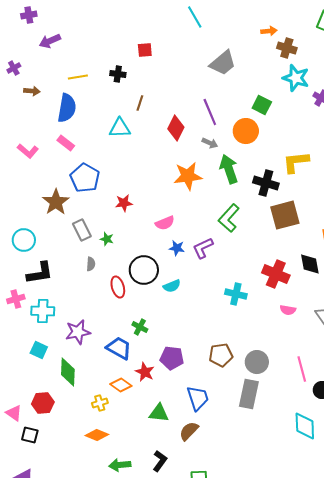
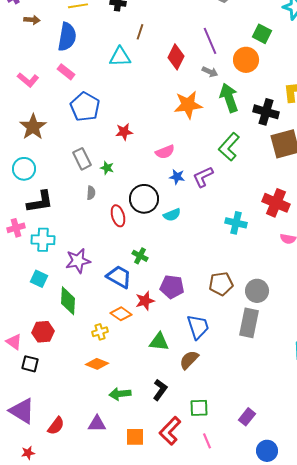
brown star: (56, 202) -> (33, 127), moved
red star: (145, 372) -> (145, 301), turned 30

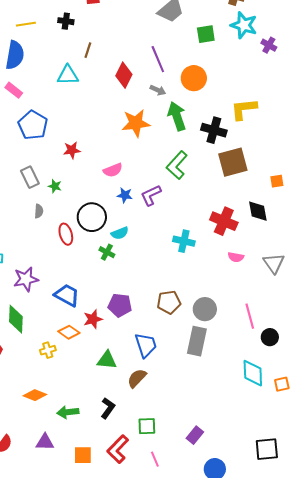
green square: (262, 34) -> (206, 34), moved, turned -36
green cross: (140, 256) -> (107, 252), moved
orange diamond: (97, 364) -> (35, 395), moved

